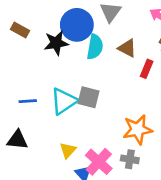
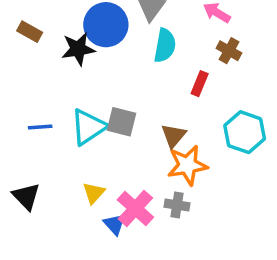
cyan semicircle: (95, 47) -> (165, 45), moved
brown triangle: (127, 48) -> (174, 136), moved, turned 42
black triangle: (17, 140) -> (26, 196), moved, turned 40

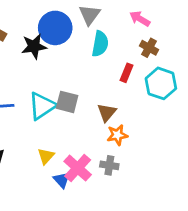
cyan hexagon: (245, 132) -> (161, 83), moved
orange star: (187, 165) -> (117, 135), size x0.7

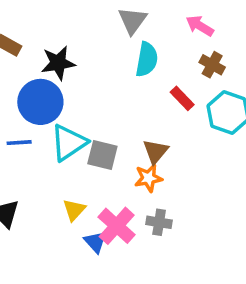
blue circle: (55, 28) -> (40, 102), moved
red rectangle: (127, 73) -> (182, 98), turned -66
gray square: (67, 102) -> (102, 155), moved
orange star: (117, 135) -> (148, 178), moved

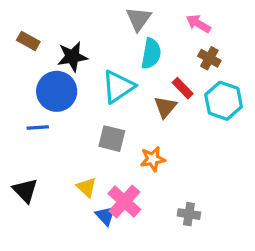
cyan triangle: (69, 143) -> (118, 87), moved
brown triangle: (156, 151) -> (165, 107), moved
yellow triangle: (74, 210) -> (87, 187), turned -30
gray cross: (159, 222) -> (189, 214), moved

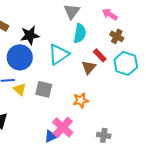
gray square: (112, 139) -> (44, 89), moved
yellow triangle: (87, 187) -> (20, 89), moved
blue triangle: (105, 216) -> (51, 136), turned 48

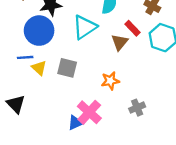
gray cross: (104, 135) -> (137, 108), moved, turned -32

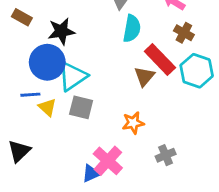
cyan triangle: (85, 27) -> (73, 76), moved
red rectangle: (132, 28) -> (160, 59), size x1.6
black triangle: (16, 104) -> (19, 151), turned 30

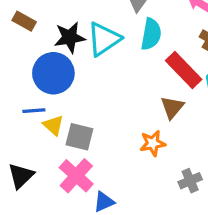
cyan triangle: (73, 76) -> (104, 39), moved
brown triangle: (144, 76) -> (172, 107), moved
gray square: (81, 107) -> (79, 137), moved
pink cross: (108, 161) -> (76, 176), moved

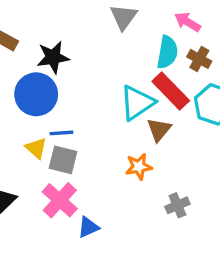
cyan semicircle: (151, 34) -> (167, 52), moved
cyan triangle: (104, 39) -> (137, 103), moved
blue line: (34, 111) -> (61, 133), moved

